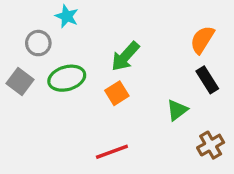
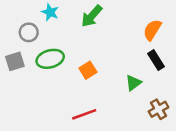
green arrow: (125, 56) -> (92, 16), moved
gray square: (20, 82) -> (15, 61), turned 36

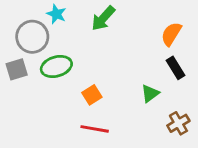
gray circle: (29, 32) -> (32, 37), size x1.5
orange square: (88, 70) -> (92, 95), moved
red line: (84, 114) -> (95, 129), turned 30

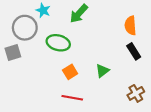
orange semicircle: (171, 34) -> (130, 26), turned -36
green ellipse: (56, 67) -> (58, 43), moved, turned 30
green triangle: (150, 93) -> (102, 71), moved

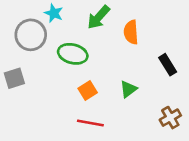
orange semicircle: (130, 26) -> (131, 32), moved
gray square: (13, 52) -> (14, 78), moved

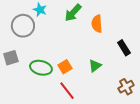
green ellipse: (73, 54) -> (41, 68), moved
red line: (90, 123) -> (67, 91), turned 42

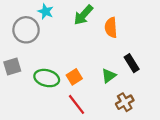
black rectangle: (124, 48) -> (132, 63), moved
brown cross: (126, 87) -> (125, 102), moved

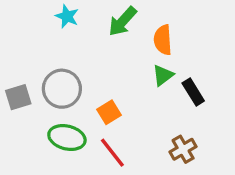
gray circle: (26, 30) -> (62, 89), moved
green triangle: (109, 76) -> (163, 75), moved
green ellipse: (47, 78) -> (67, 138), moved

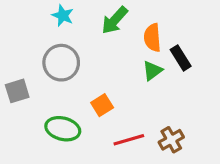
gray circle: (62, 89) -> (61, 63), moved
black rectangle: (193, 92) -> (181, 58), moved
red line: (112, 153) -> (129, 140), moved, turned -68

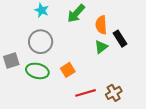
green ellipse: (63, 129) -> (37, 71), moved

